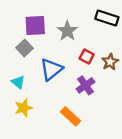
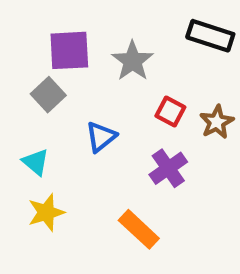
blue triangle: (51, 69) -> (101, 137), size x0.7

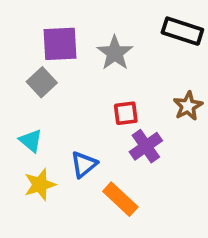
red square: (170, 111) -> (126, 113), moved, turned -35
blue triangle: (101, 137) -> (84, 164), moved

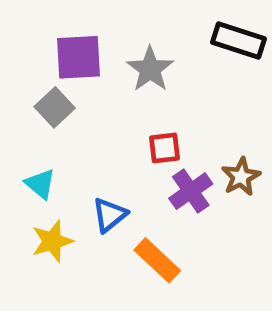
brown star: (188, 106) -> (241, 177), moved

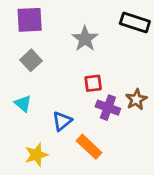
purple square: (78, 57) -> (30, 20), moved
purple cross: (191, 191) -> (108, 108), turned -35
yellow star: (52, 241) -> (36, 155), moved

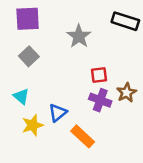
red square: (93, 83) -> (99, 75), moved
yellow star: (36, 155) -> (33, 125), moved

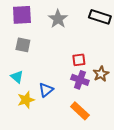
gray star: (79, 36) -> (58, 19), moved
gray square: (29, 56) -> (23, 45), turned -35
orange rectangle: (83, 136) -> (80, 111), moved

